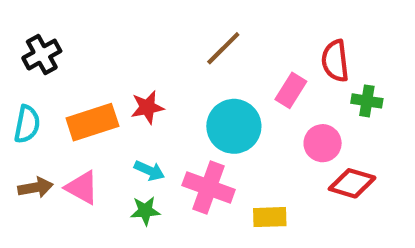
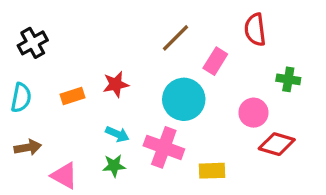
red semicircle: (335, 61) -> (255, 30), moved
pink rectangle: (291, 90) -> (215, 61), moved
orange rectangle: (92, 122) -> (73, 96), size x0.6
pink triangle: (82, 188) -> (64, 176), moved

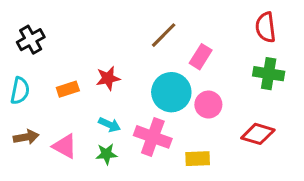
red semicircle: (255, 30) -> (266, 27), moved
green cross: (288, 79) -> (269, 74), size x1.4
pink circle: (253, 113) -> (208, 105), moved
pink triangle: (64, 176) -> (65, 146), moved

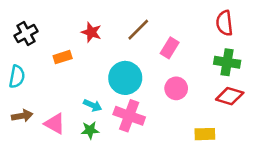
red star: (108, 78) -> (91, 32), moved, turned 30
orange rectangle: (68, 89) -> (63, 57), moved
cyan circle: (171, 92) -> (125, 78), moved
red diamond: (258, 134) -> (230, 96), moved
yellow rectangle: (198, 159) -> (205, 134), moved

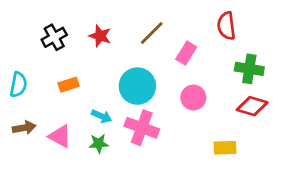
red semicircle: (224, 23) -> (226, 26), moved
black cross: (26, 34) -> (54, 37), moved
orange rectangle: (63, 57) -> (69, 85), moved

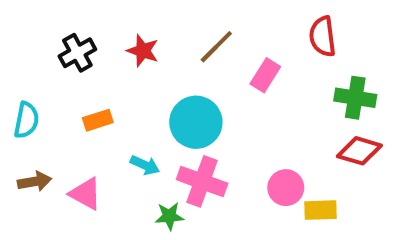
pink circle: (193, 98) -> (286, 188), moved
green star: (99, 143) -> (169, 216), moved

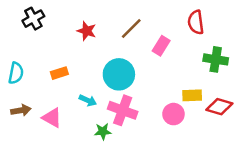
black cross: (77, 53) -> (33, 19), moved
red diamond: (359, 151) -> (219, 107), moved
yellow rectangle: (320, 210) -> (192, 95), moved

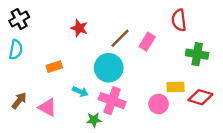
black cross: (33, 19) -> (19, 19), moved
brown line: (131, 28) -> (120, 38), moved
cyan semicircle: (16, 73) -> (16, 50), moved
brown arrow: (21, 110) -> (19, 101), turned -42

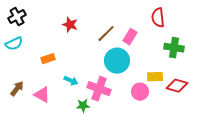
cyan semicircle: (16, 50) -> (14, 44), turned 54
cyan circle: (109, 68) -> (117, 61), moved

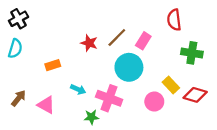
red star: (70, 25) -> (89, 43), moved
cyan semicircle: (14, 44) -> (15, 49), turned -48
yellow rectangle: (155, 77) -> (171, 85), turned 49

